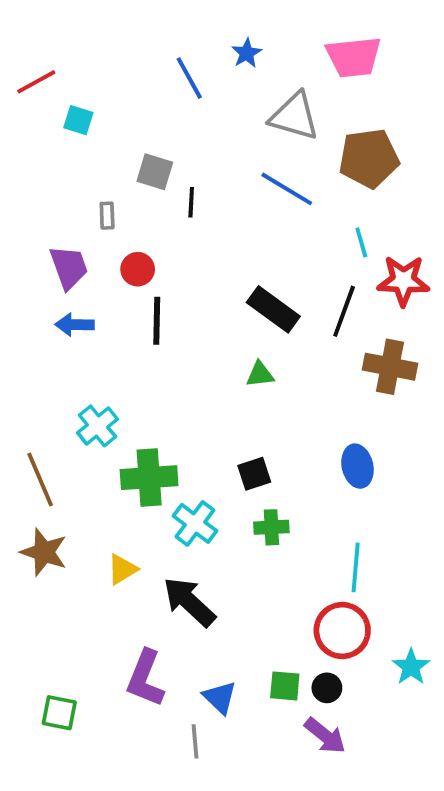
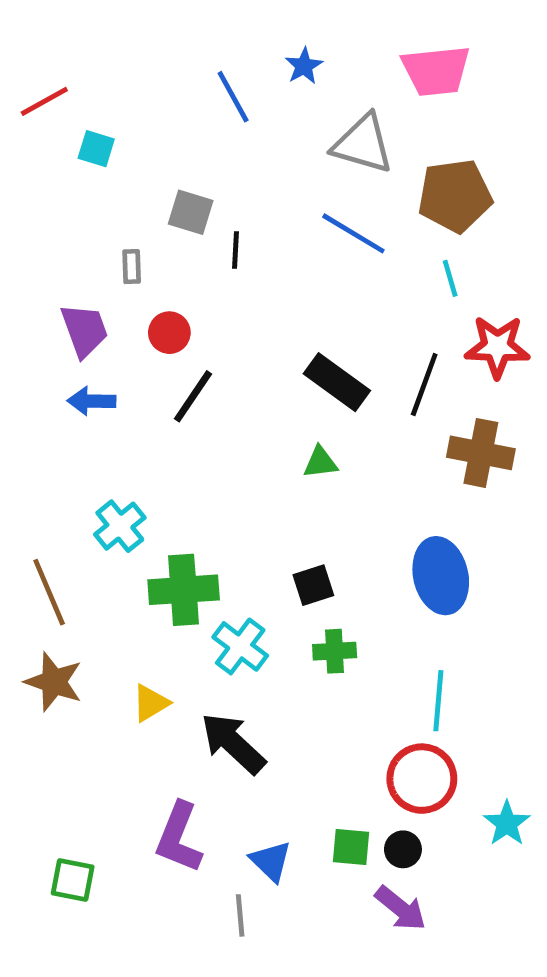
cyan line: (361, 242) -> (450, 278), moved
black line: (157, 321) -> (193, 396), turned 33
blue ellipse: (357, 466) -> (441, 576), size x1.4

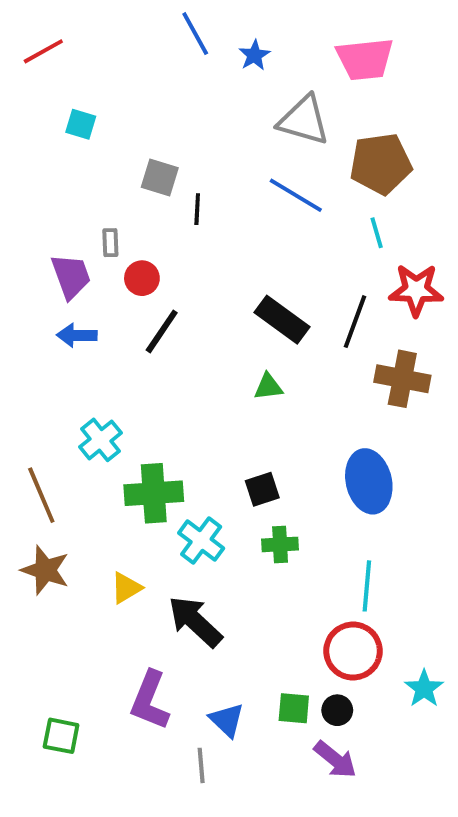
blue line: (233, 97) -> (195, 34), moved
red line: (44, 101) -> (43, 51), moved
gray rectangle: (132, 267) -> (110, 243), moved

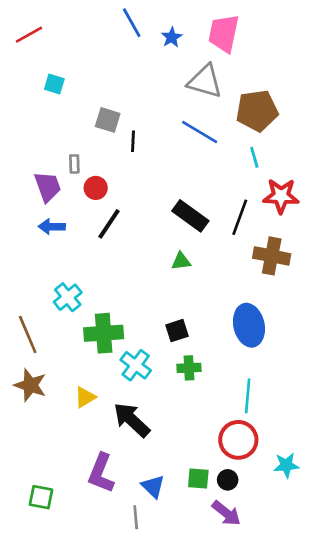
pink trapezoid: (365, 59) -> (224, 33), moved, turned 108
cyan star: (424, 688) -> (286, 465), turned 30

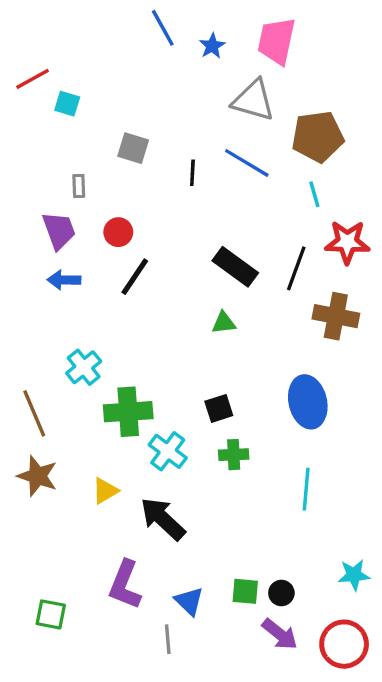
red line: (29, 35) -> (33, 79), moved
black line: (133, 141) -> (192, 173), moved
gray rectangle: (74, 164) -> (79, 186), moved
red circle: (238, 440) -> (344, 644), moved

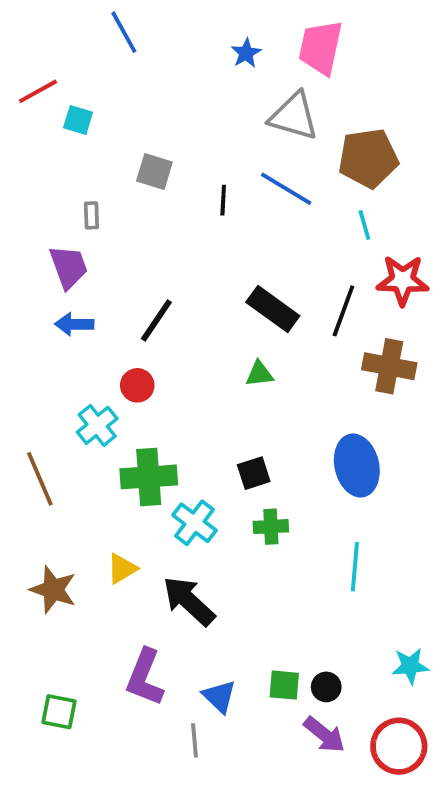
blue line: (163, 28) -> (124, 32), moved
red circle: (118, 232) -> (137, 385), moved
brown star: (38, 476) -> (53, 590), moved

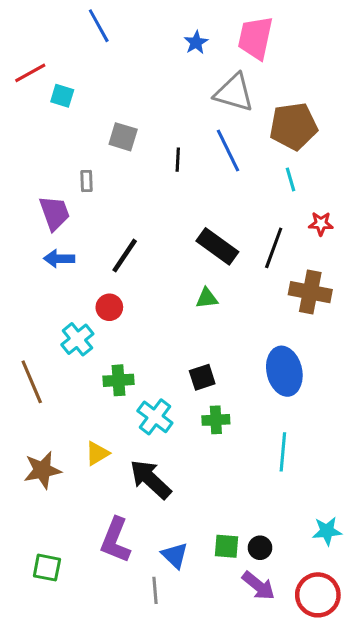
blue line: (286, 189) -> (228, 151), turned 33
gray rectangle: (91, 215) -> (87, 181), moved
red star: (403, 280) -> (321, 224), size x0.6
green cross: (149, 477) -> (118, 380), size x0.7
brown star: (53, 590) -> (42, 470), turned -30

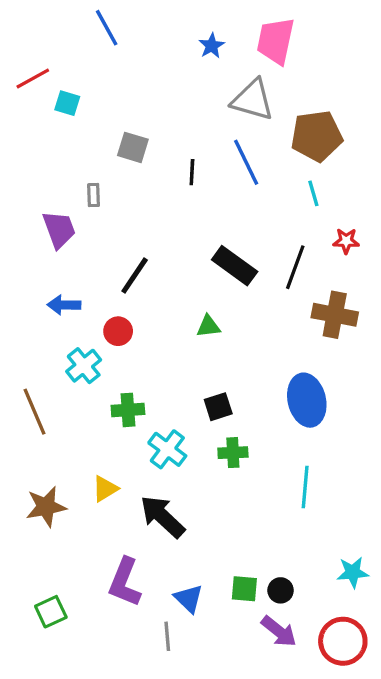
blue arrow: (59, 259) -> (64, 305), moved
green triangle: (207, 298) -> (208, 326), moved
green square: (47, 568) -> (51, 612), turned -36

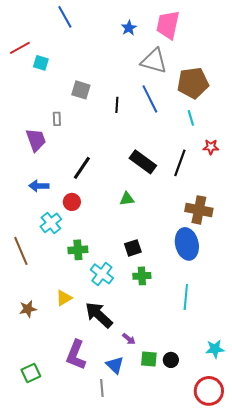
brown cross: (335, 315) -> (199, 210), moved
brown star: (46, 507) -> (28, 309), size x0.7
purple arrow: (279, 631) -> (129, 339), moved, size x0.6

